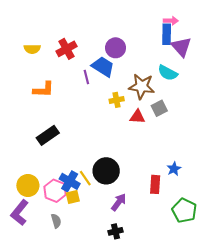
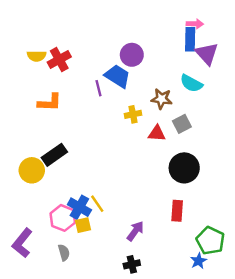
red cross: (66, 49) -> (59, 60), moved
brown star: (142, 86) -> (162, 99), size x0.7
blue star: (174, 169) -> (198, 261), moved
black circle: (106, 171) -> (184, 168), moved
yellow circle: (28, 185) -> (32, 170), moved

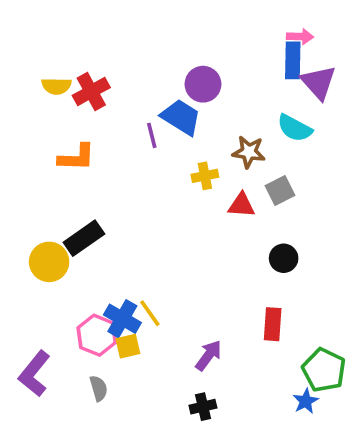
black circle: (184, 168) -> (284, 258), size x0.6

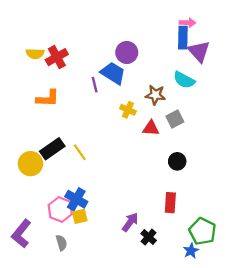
yellow cross: (205, 176) -> (128, 110), turned 35
yellow line: (150, 313) -> (80, 152), moved
black cross: (203, 407) -> (149, 237), moved, turned -35

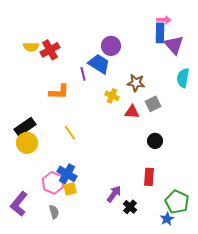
cyan semicircle: (184, 80) -> (183, 78), moved, turned 72
orange L-shape: (48, 98) -> (59, 92), moved
black rectangle: (52, 149) -> (25, 127), moved

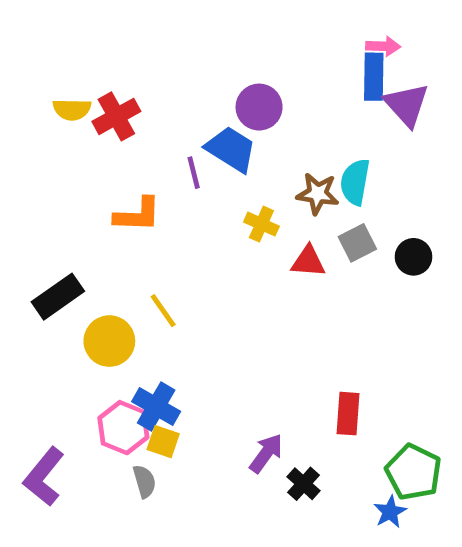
cyan semicircle: (183, 78) -> (355, 182), moved
black circle: (155, 141) -> (413, 257), moved
yellow circle: (27, 143) -> (109, 341), moved
yellow square: (70, 189) -> (163, 442), turned 32
gray semicircle: (54, 212) -> (144, 481), moved

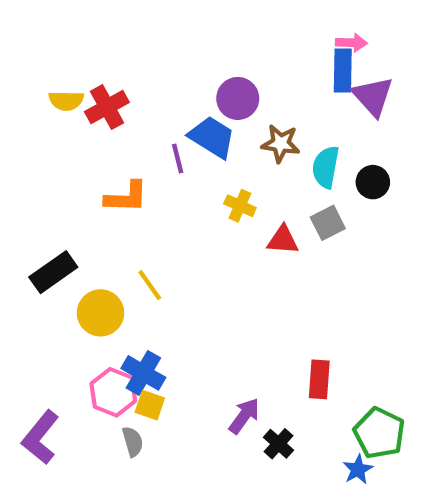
brown star: (318, 194) -> (281, 143), moved
black circle: (413, 257) -> (373, 182), moved

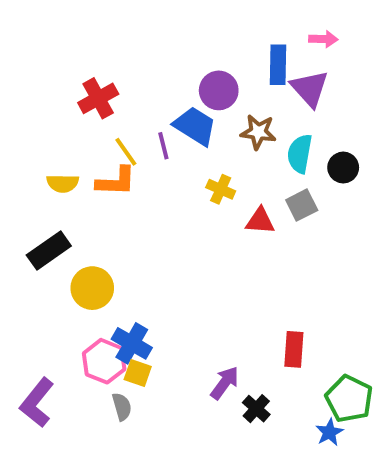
blue rectangle: (343, 71) -> (278, 65), moved
purple triangle: (373, 96) -> (310, 88), moved
yellow semicircle: (66, 101) -> (63, 183), moved
yellow line: (150, 285) -> (126, 152), moved

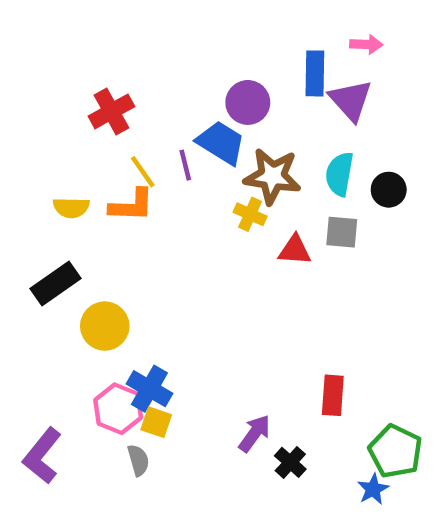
brown star: (258, 132) -> (272, 176), moved, size x1.4
gray square: (302, 205) -> (342, 232), turned 32

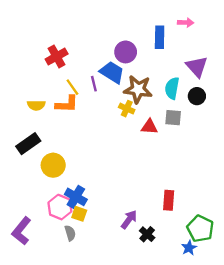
purple triangle: (351, 100) -> (197, 67), moved

